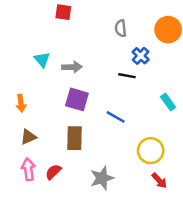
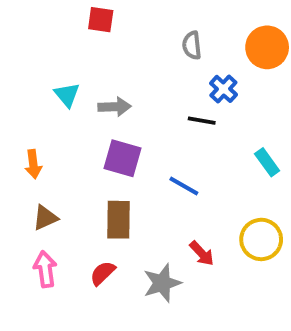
yellow circle: (151, 151) -> (261, 239), moved
red semicircle: (53, 172) -> (103, 273), moved
red arrow: (159, 181) -> (202, 253), moved

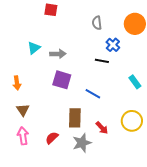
cyan triangle: (67, 95) -> (34, 48), turned 32
brown triangle: (45, 218) -> (23, 110), turned -40
brown rectangle: (119, 220) -> (75, 118), moved

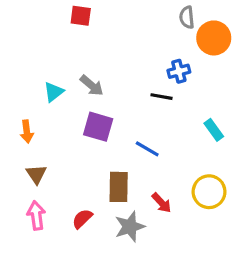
gray semicircle: (97, 23) -> (187, 17), moved
blue cross: (113, 45) -> (179, 71), turned 32
cyan triangle: (34, 48) -> (54, 92), moved
gray arrow: (58, 54) -> (92, 86), turned 42

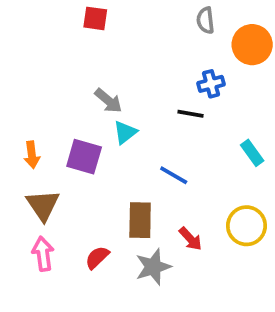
gray semicircle: (187, 17) -> (205, 20), moved
cyan triangle: (54, 92) -> (125, 132), moved
purple square: (98, 127) -> (84, 157), moved
brown triangle: (36, 174) -> (43, 205), size x1.4

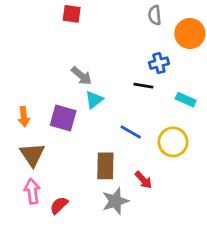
cyan rectangle: (252, 153) -> (186, 100), moved, turned -30
yellow circle: (247, 226) -> (173, 142), moved
red semicircle: (97, 257) -> (59, 205), moved

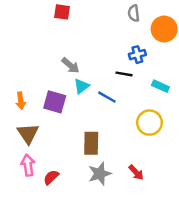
blue line: (131, 132) -> (107, 97), moved
red arrow: (143, 180) -> (136, 172), moved

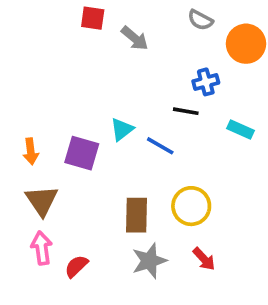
gray semicircle: (134, 13) -> (200, 20), turned -56
gray arrow: (71, 65) -> (135, 38), moved
yellow circle: (150, 123) -> (191, 206), moved

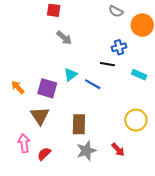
gray arrow: (135, 38) -> (64, 38), moved
orange arrow: (31, 151) -> (18, 87), turned 144
brown triangle: (42, 201) -> (40, 116), moved
yellow circle: (191, 206) -> (136, 120), moved

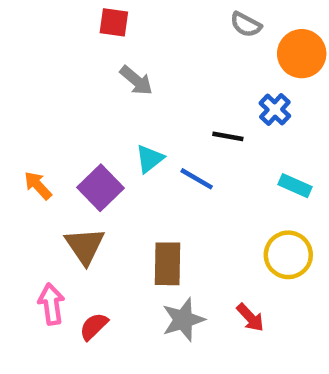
blue cross: (119, 47) -> (275, 110), moved, turned -32
cyan rectangle: (139, 75) -> (295, 186), moved
purple square: (47, 88) -> (100, 188), turned 30

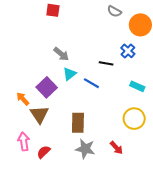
gray arrow: (136, 80) -> (61, 54), moved
orange arrow: (38, 186) -> (23, 99), moved
gray star: (183, 320) -> (85, 149), turned 30

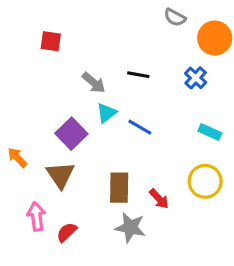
red square: (53, 10) -> (51, 41), moved
black line: (106, 63) -> (138, 75), moved
orange arrow: (23, 99) -> (17, 157), moved
red arrow: (116, 148) -> (159, 199), moved

